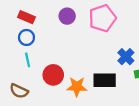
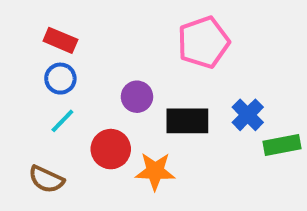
purple circle: (67, 16) -> (137, 97), moved
cyan line: (28, 60) -> (62, 121), turned 56
black rectangle: (105, 80) -> (187, 121), moved

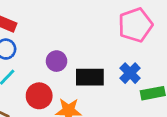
pink pentagon: (203, 42) -> (135, 25), moved

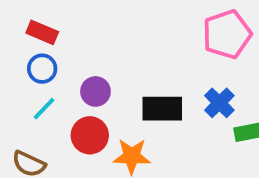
purple circle: (57, 61) -> (95, 91), moved

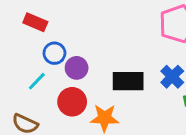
blue circle: (42, 69) -> (54, 53), moved

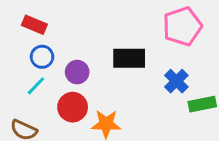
blue circle: (54, 53) -> (42, 57), moved
black rectangle: (128, 81) -> (129, 58), moved

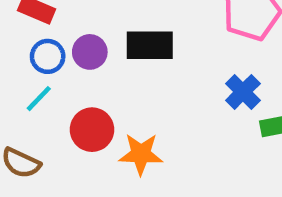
black rectangle: (129, 58) -> (150, 45), moved
purple circle: (77, 72) -> (90, 52), moved

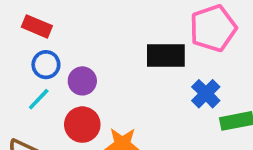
black rectangle: (150, 45) -> (166, 56), moved
purple circle: (90, 52) -> (82, 81), moved

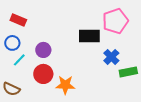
blue circle: (46, 65) -> (12, 43), moved

